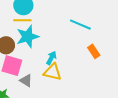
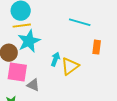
orange rectangle: (94, 51) -> (97, 47), turned 48
yellow triangle: (53, 72) -> (70, 66), moved, turned -42

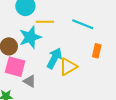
yellow line: (22, 26) -> (45, 22), moved
cyan arrow: (55, 59) -> (54, 58), size x1.5

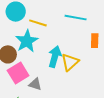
yellow line: (45, 22) -> (38, 23), turned 30
pink square: (15, 67) -> (18, 73), turned -35

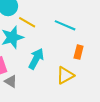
yellow triangle: (70, 62) -> (65, 75), moved

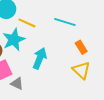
orange rectangle: (79, 52) -> (81, 47), turned -40
yellow triangle: (65, 75) -> (81, 70), moved, turned -42

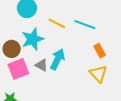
yellow line: (27, 23) -> (57, 23), moved
gray triangle: (17, 84) -> (41, 65), moved

